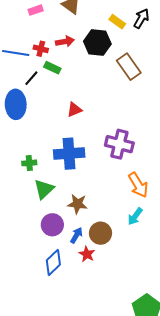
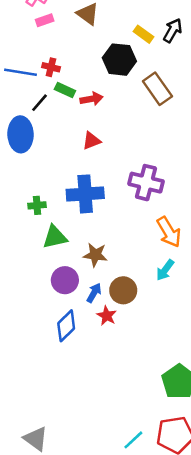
red arrow: (65, 42) -> (92, 99), moved
green triangle: (44, 189) -> (55, 237), turned 30

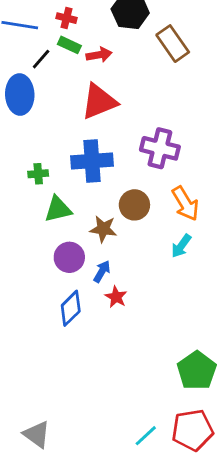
red cross: (51, 67) -> (66, 18), moved
red triangle: (92, 141) -> (99, 102), size x1.8
brown circle: (123, 290) -> (134, 205), moved

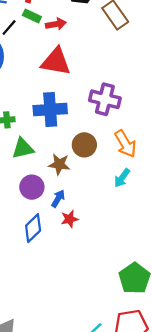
red triangle: (99, 102) -> (56, 62), turned 32
red star: (116, 297) -> (70, 219), turned 30

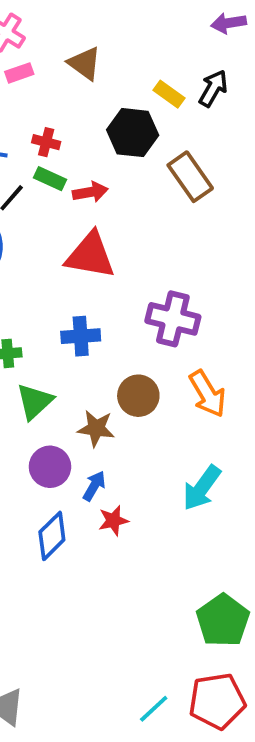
blue cross: (50, 110) -> (81, 336), size x0.7
green triangle: (23, 148) -> (35, 401), turned -30
cyan arrow: (122, 178) -> (202, 488), moved, size x1.4

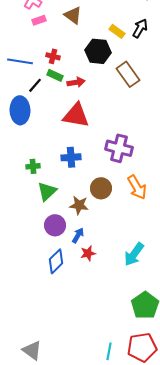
cyan arrow: (202, 488) -> (134, 254), moved
cyan line: (154, 709) -> (109, 351), turned -36

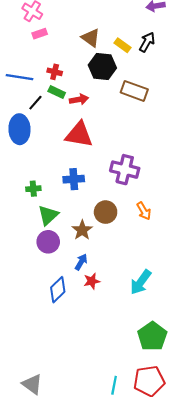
brown triangle: (73, 15) -> (91, 38), moved
brown rectangle: (128, 74) -> (134, 91), turned -35
orange arrow: (137, 187) -> (144, 211), size x0.7
brown star: (79, 205) -> (82, 230), turned 30
purple circle: (55, 225) -> (48, 242), moved

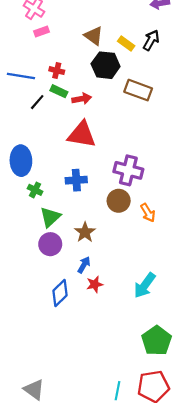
blue ellipse: (19, 129) -> (21, 161), moved
green cross: (33, 189) -> (35, 190), turned 32
brown circle: (106, 212) -> (119, 201), moved

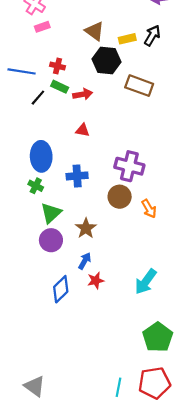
yellow rectangle: (126, 43) -> (127, 39), turned -49
red triangle: (82, 135) -> (83, 130), size x0.5
blue ellipse: (21, 161) -> (41, 156), moved

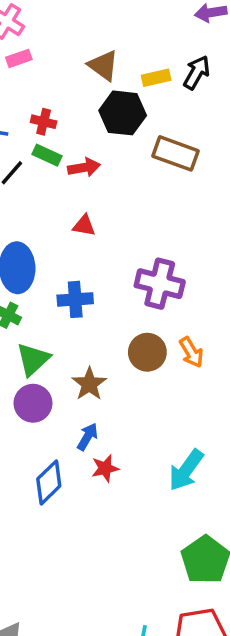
brown circle: (120, 197) -> (147, 352), moved

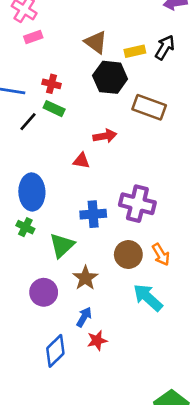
red arrow: (84, 167) -> (105, 136), moved
blue cross: (75, 299) -> (93, 214), moved
green triangle: (33, 359) -> (62, 245), moved
cyan arrow: (186, 470) -> (148, 297), moved, turned 96

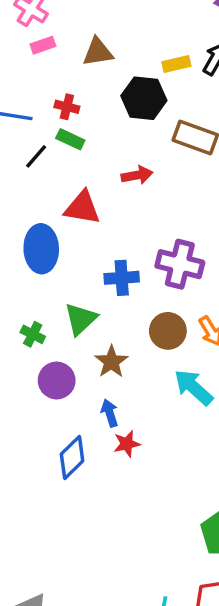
brown triangle: (96, 42) -> (98, 52), moved, turned -45
red triangle: (81, 161) -> (82, 208), moved, size x1.6
green cross: (25, 227) -> (33, 334), moved
blue arrow: (84, 317) -> (110, 413), turned -48

